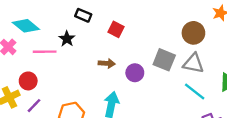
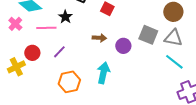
purple line: (34, 106) -> (59, 52), moved

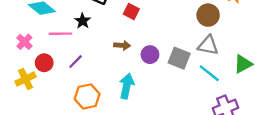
pink cross: (15, 24) -> (24, 42), moved
gray square: (148, 35) -> (179, 58), moved

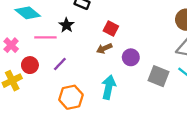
red square: (131, 12) -> (111, 28), moved
brown arrow: (122, 45) -> (104, 48), turned 152
gray square: (179, 58) -> (159, 76), moved

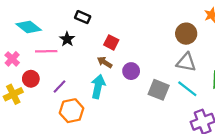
brown arrow: (104, 48) -> (105, 62), turned 56
purple line: (60, 64) -> (59, 86), moved
cyan arrow: (109, 87) -> (98, 86), moved

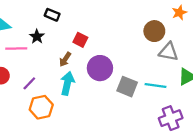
brown arrow: (105, 62) -> (65, 59), moved, turned -88
gray triangle: (186, 62) -> (168, 52), moved
purple circle: (131, 71) -> (100, 68), size x1.5
cyan line: (187, 89) -> (155, 85), turned -30

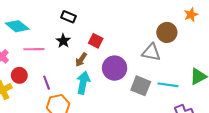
black star: (37, 37) -> (63, 41), moved
gray triangle: (168, 52) -> (151, 52), moved
purple line: (29, 83) -> (47, 83), turned -64

